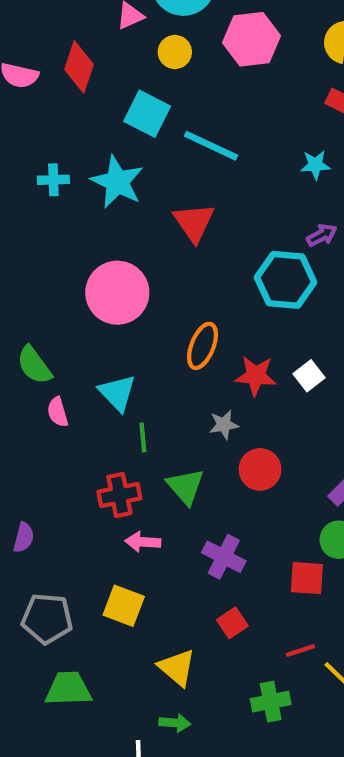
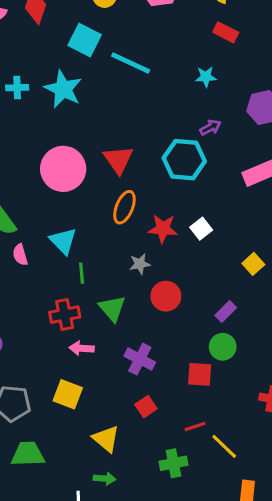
red triangle: (194, 222) -> (118, 160), moved

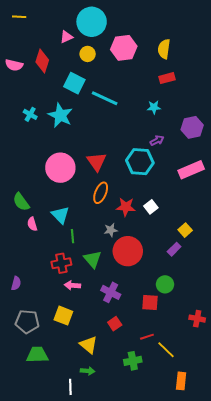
red rectangle: (226, 32) -> (167, 78), turned -42
cyan cross: (17, 88) -> (30, 114), turned 32
red circle: (166, 296) -> (128, 251), size x1.5
purple rectangle: (226, 311) -> (174, 249), moved

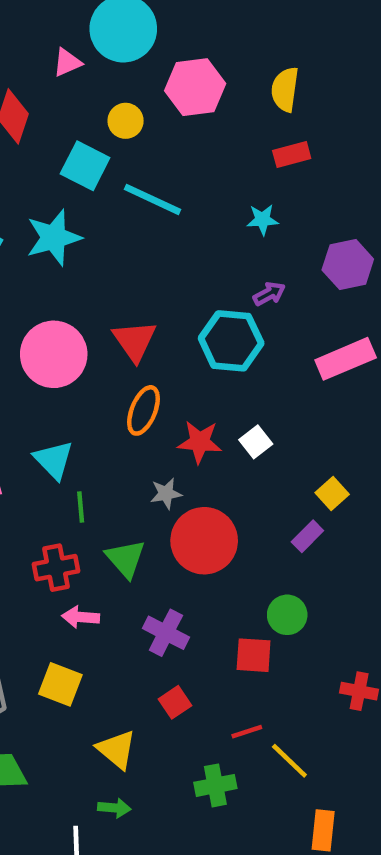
yellow circle: (88, 54) -> (126, 121), moved
cyan star: (60, 115) -> (54, 238), turned 30

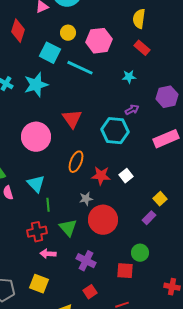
pink hexagon: (195, 87) -> (99, 41), moved
red rectangle: (292, 154) -> (142, 48), turned 56
red triangle: (135, 341) -> (72, 119), moved

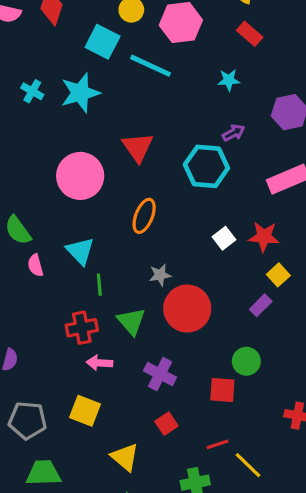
red star: (101, 176) -> (264, 237), moved

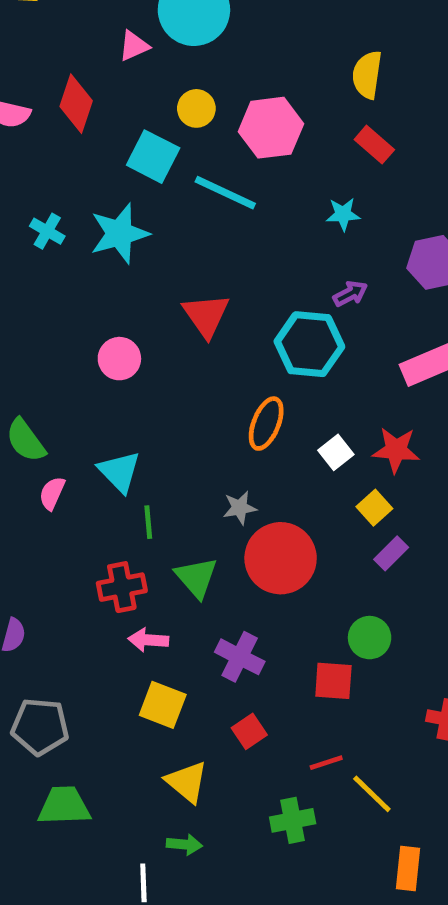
pink circle: (80, 176) -> (119, 359), size x0.6
orange ellipse: (144, 216) -> (266, 424), moved
pink semicircle: (35, 265) -> (52, 493), turned 40
yellow square: (278, 275) -> (374, 508), moved
yellow square: (85, 411) -> (163, 705), moved

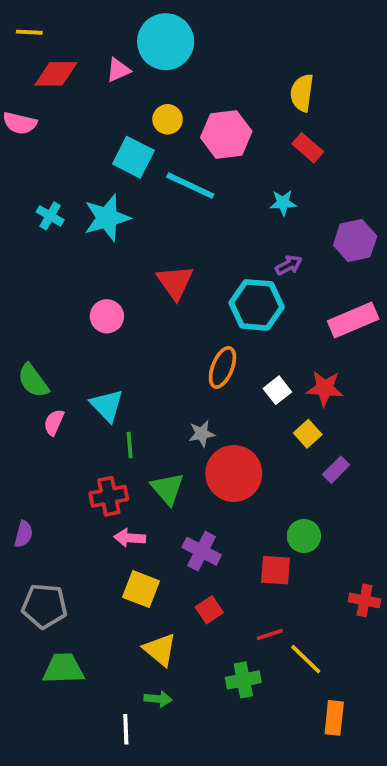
red diamond: (76, 104) -> (56, 74), moved, turned 72
purple rectangle: (391, 553) -> (336, 470), moved

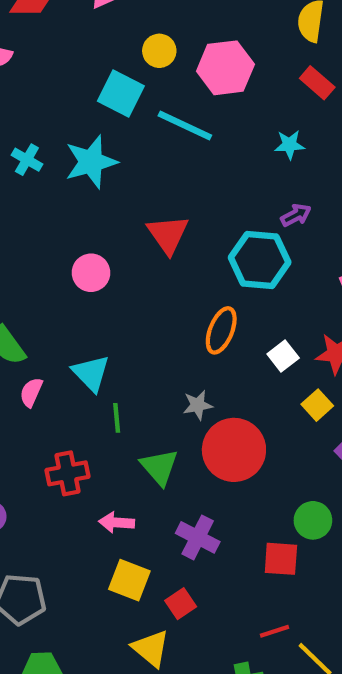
red cross: (109, 496) -> (68, 473), moved
red square: (209, 610) -> (181, 604), moved

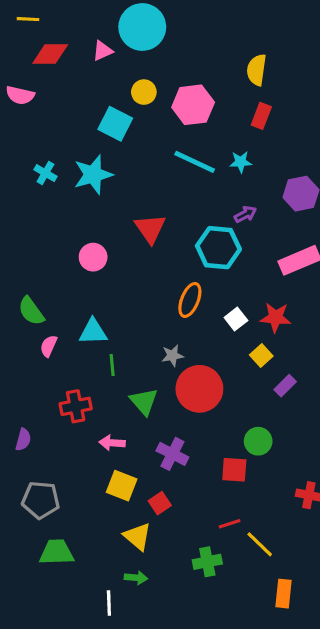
red rectangle: (317, 83) -> (261, 116), turned 70
cyan line: (185, 125) -> (195, 162), moved
cyan triangle: (91, 373) -> (93, 332), turned -48

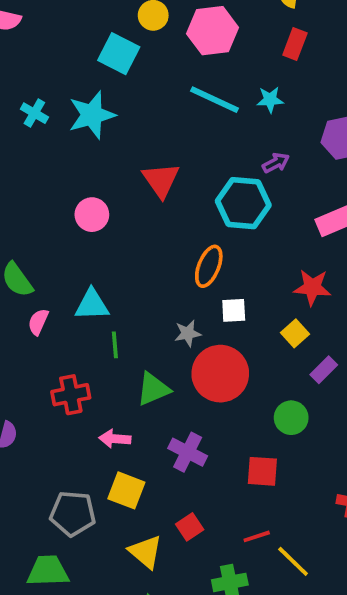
white square: (236, 319) -> (234, 310), moved, turned 35
green triangle: (144, 402) -> (153, 389), turned 48
green circle: (258, 441) -> (291, 418), moved
gray pentagon: (41, 500) -> (73, 513), moved
red square: (160, 503) -> (190, 527), moved

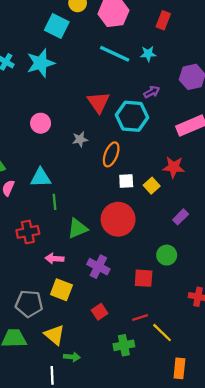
red triangle: (161, 180) -> (98, 102), moved
gray star: (188, 333) -> (80, 139), moved
yellow square: (295, 333) -> (152, 186), moved
green circle: (291, 418) -> (167, 255), moved
yellow triangle: (146, 552) -> (54, 335), moved

